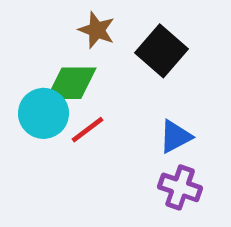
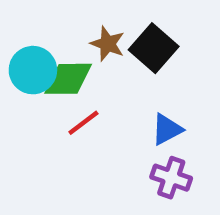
brown star: (97, 30) -> (108, 44), moved
cyan circle: (44, 113) -> (33, 70), moved

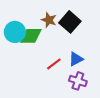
red line: (83, 123) -> (54, 64), moved

